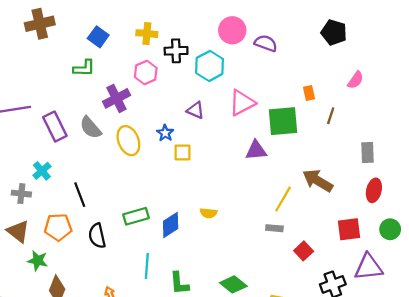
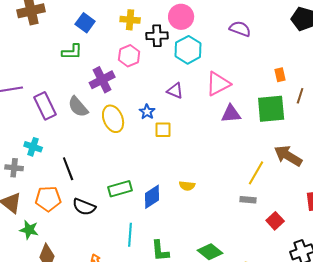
pink circle: (232, 30) -> (181, 17), moved
green square: (283, 121) -> (271, 109), moved
purple triangle: (256, 150) -> (231, 114), moved
cyan cross: (42, 171) -> (33, 147), turned -30
black semicircle: (97, 236) -> (84, 207), turned -55

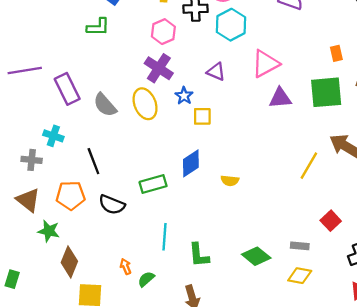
purple cross: (102, 80) -> (159, 68), moved, turned -30
gray semicircle: (78, 107) -> (105, 105), moved
blue diamond: (152, 197) -> (191, 163), moved
gray rectangle: (248, 200) -> (300, 246), moved

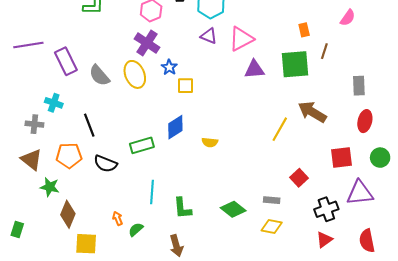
purple triangle: (216, 72) -> (209, 36), moved

